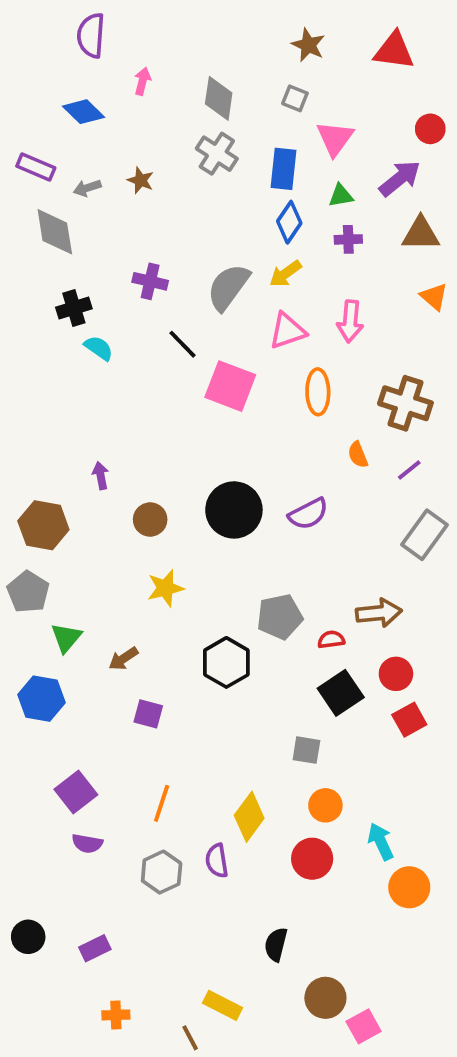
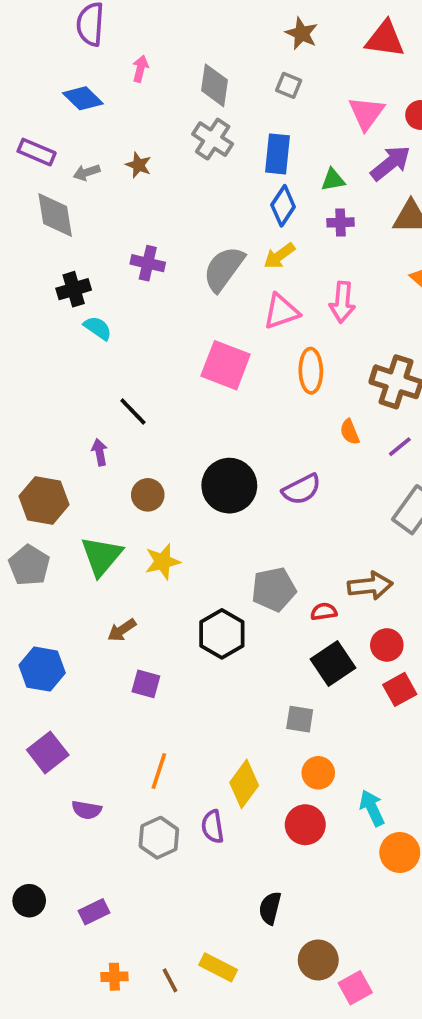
pink triangle: (335, 138) -> (366, 113), moved
black line: (183, 344) -> (133, 411), moved
green triangle: (66, 638) -> (101, 556), moved, size x1.4
purple square: (76, 792) -> (48, 752), moved
brown line: (190, 1038) -> (170, 980), moved

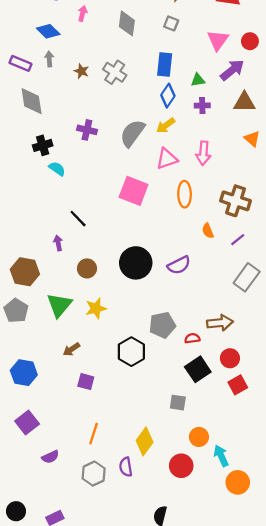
gray cross: (213, 139) -> (115, 72), moved
gray arrow: (87, 172) -> (49, 59), moved, turned 104
orange circle: (318, 773) -> (199, 437), moved
purple semicircle: (87, 810) -> (50, 457), turned -35

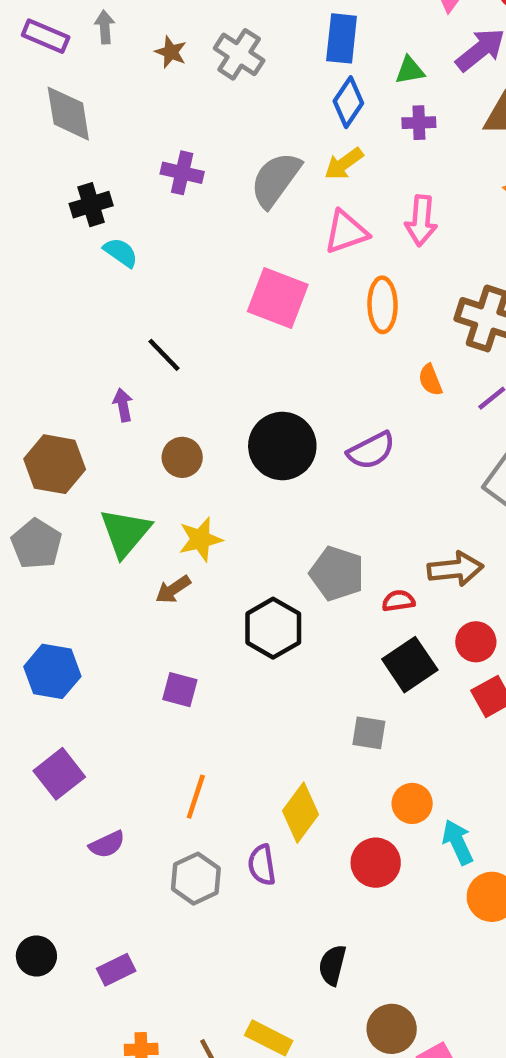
gray pentagon: (162, 325) -> (337, 573), turned 30
brown arrow: (71, 349) -> (173, 589), moved

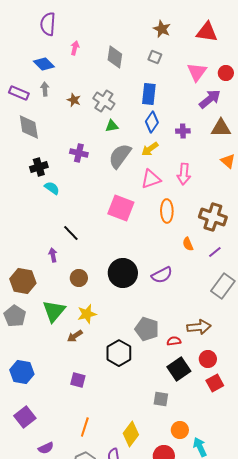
green triangle: (410, 70) -> (112, 126), moved

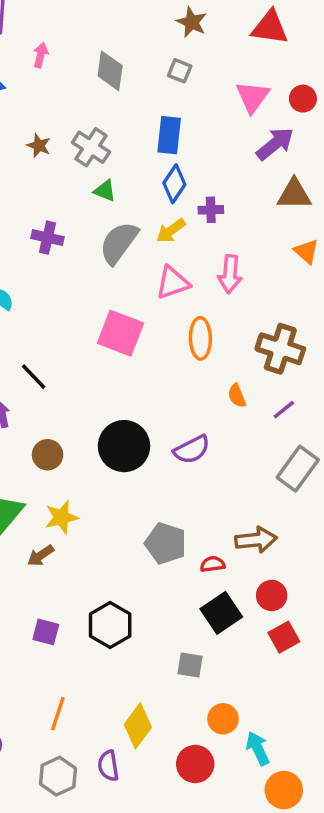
green triangle: (112, 126) -> (105, 191), turned 32
purple cross: (183, 131) -> (211, 210), moved
black hexagon: (119, 353) -> (110, 625), moved

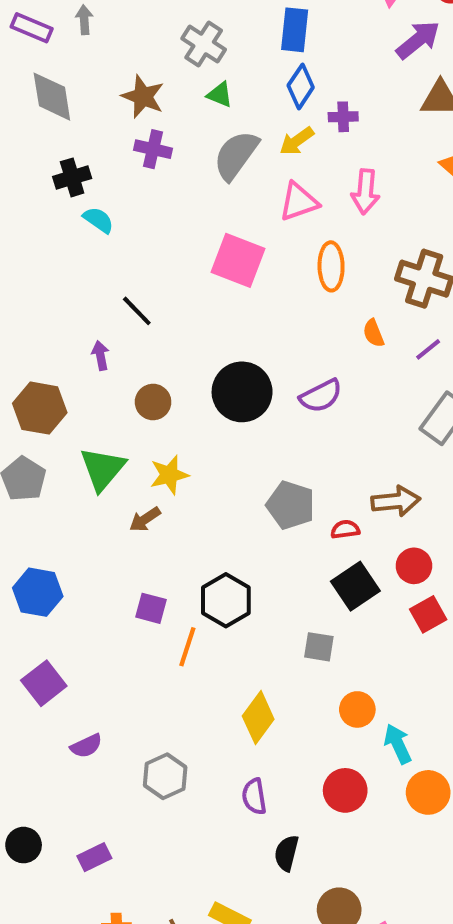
brown star: (39, 146) -> (143, 97), moved, size x1.5
orange line: (58, 714) -> (187, 647), moved
red circle: (195, 764) -> (345, 790), moved
purple semicircle: (108, 766) -> (254, 796), moved

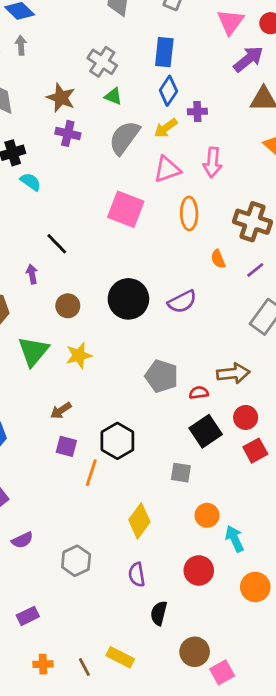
brown arrow: (145, 519) -> (61, 411), moved
orange circle: (428, 792) -> (255, 587), moved

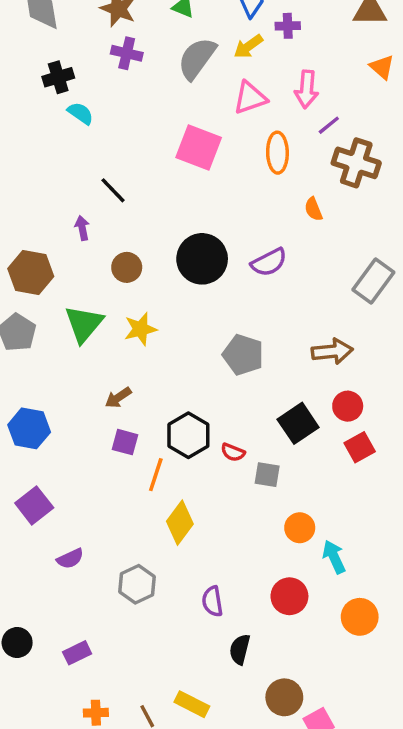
purple line: (255, 270) -> (329, 125), moved
red semicircle: (199, 393) -> (233, 452), moved, turned -150
yellow diamond: (139, 521) -> (180, 523), moved

